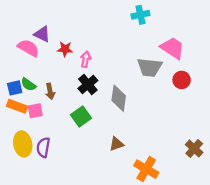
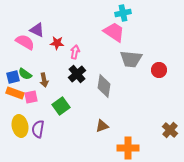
pink trapezoid: (172, 48) -> (114, 32), moved
green square: (81, 117) -> (61, 106), moved
orange cross: (146, 169) -> (128, 148), turned -30

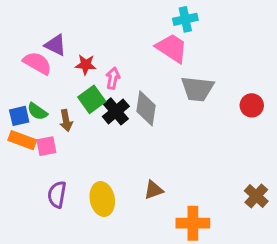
red circle: (159, 70) -> (252, 105), moved
gray diamond: (104, 86) -> (146, 108), moved
green square: (61, 106) -> (92, 99), moved
yellow ellipse: (20, 126) -> (102, 199), moved

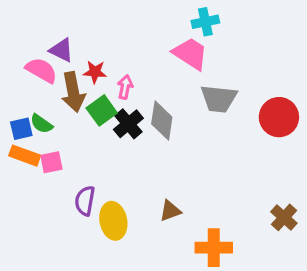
red circle: (252, 105) -> (279, 117), size x1.5
brown arrow: (66, 120) -> (73, 92), moved, size x1.6
purple semicircle: (57, 194) -> (85, 201), moved

